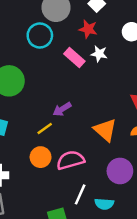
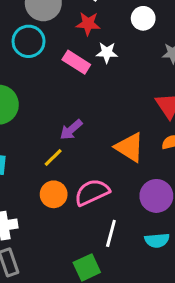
cyan semicircle: (104, 204) -> (157, 240), moved

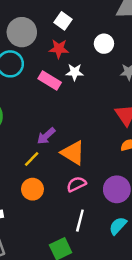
orange triangle: (130, 147) -> (73, 153), moved
pink semicircle: (92, 192) -> (76, 184), moved, size x0.7
cyan semicircle: (157, 240) -> (118, 226), turned 138

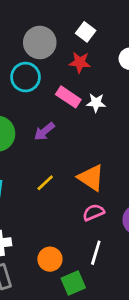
white star: (75, 72) -> (96, 103), moved
purple arrow: (46, 136) -> (44, 131), moved
orange circle: (32, 189) -> (50, 259), moved

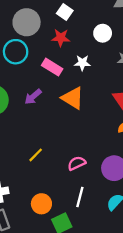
white star: (96, 103) -> (82, 63), moved
orange triangle: (91, 178) -> (73, 98), moved
yellow line: (45, 183) -> (36, 155), moved

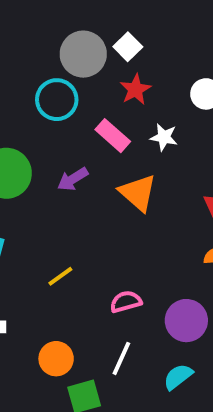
white square: (65, 12) -> (128, 47), moved
red star: (61, 38) -> (135, 89), turned 30

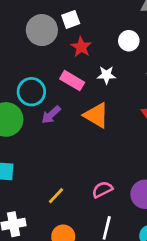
white square: (128, 47) -> (71, 19), turned 36
cyan circle: (57, 100) -> (31, 92), moved
yellow line: (60, 276) -> (56, 196), moved

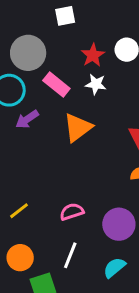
gray circle: (42, 30) -> (28, 53), moved
red star: (81, 47) -> (93, 55), moved
orange triangle: (96, 115) -> (78, 128), turned 44

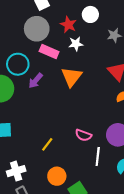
gray circle: (28, 53) -> (37, 29), moved
pink semicircle: (72, 212) -> (83, 135), turned -126
white line: (70, 255) -> (98, 156), moved

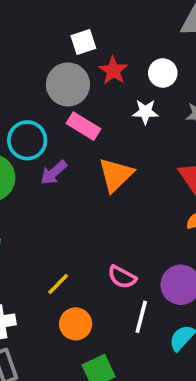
red star: (68, 25) -> (113, 71), moved
white star: (76, 44) -> (145, 112), moved
orange circle: (57, 176) -> (76, 324), moved

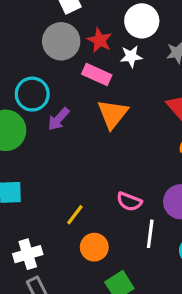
red star: (113, 71) -> (100, 40), moved
white circle: (163, 73) -> (142, 21), size x1.4
pink rectangle: (84, 126) -> (97, 74), moved

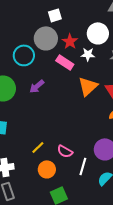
cyan circle: (32, 94) -> (24, 55), moved
orange triangle: (113, 114) -> (88, 86), moved
pink semicircle: (129, 202) -> (65, 151), moved

